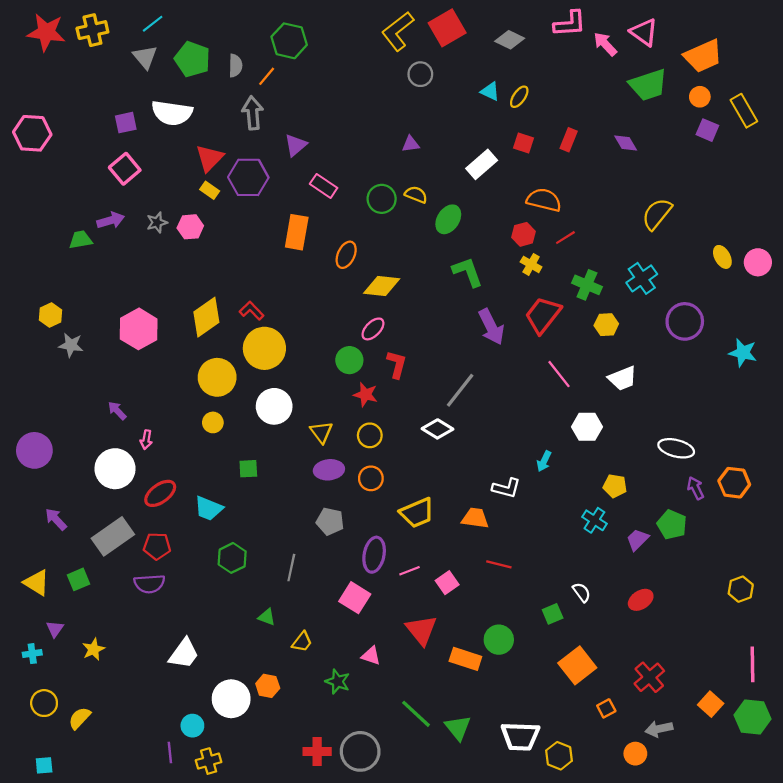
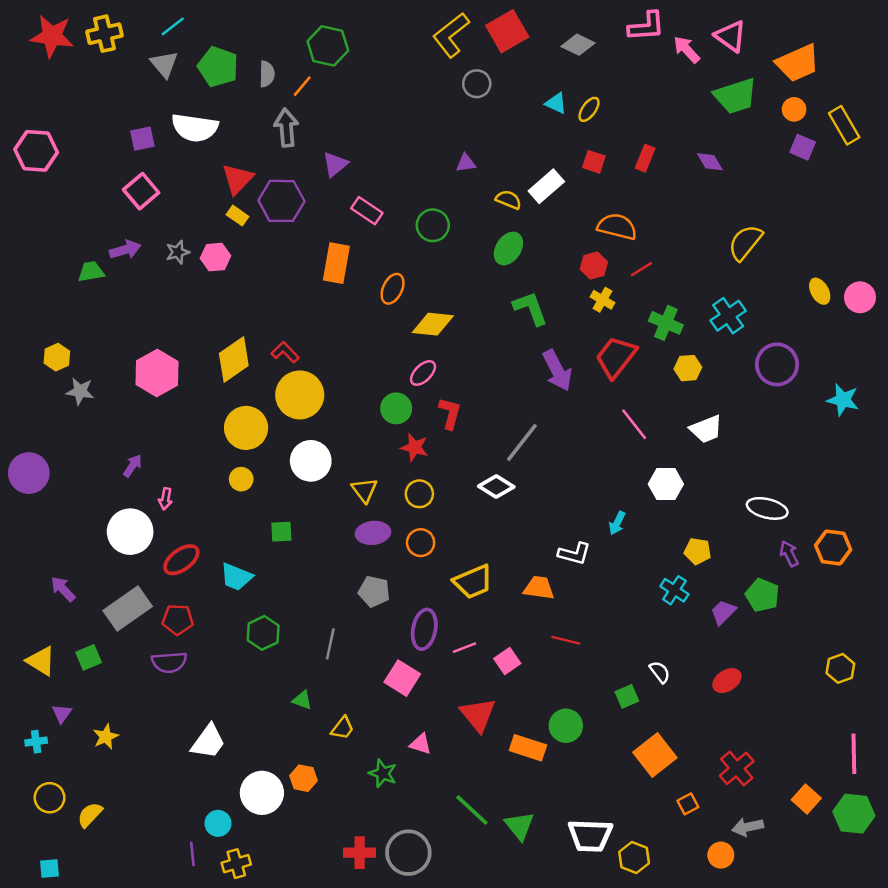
yellow semicircle: (416, 195) -> (508, 200), moved
purple arrow: (117, 411) -> (133, 466), turned 78
purple circle: (34, 450) -> (29, 473), moved

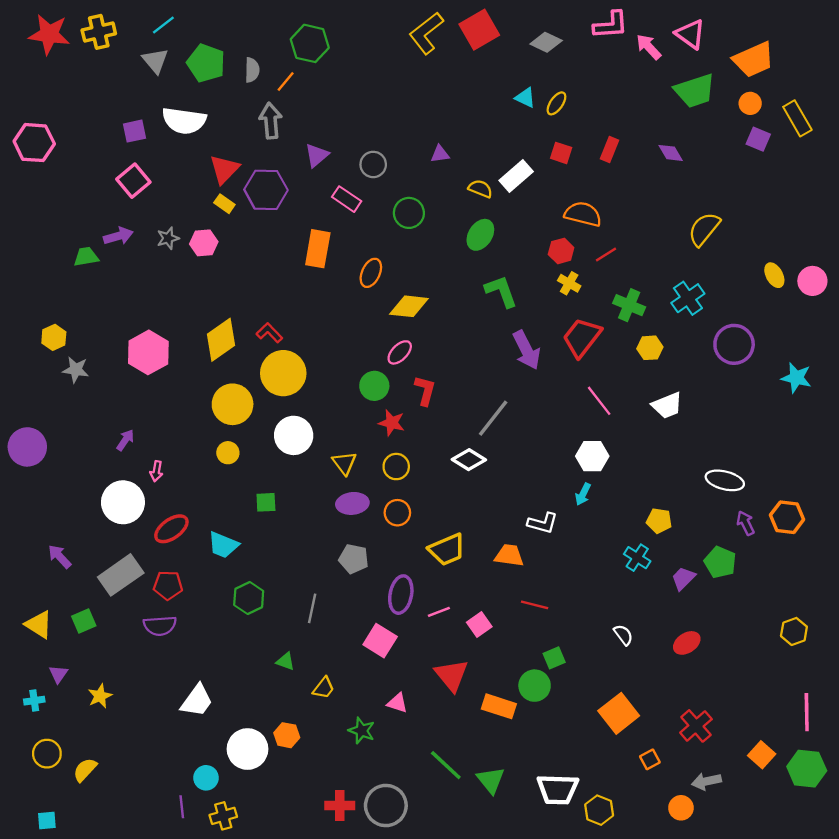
gray circle: (477, 84) -> (373, 164), moved
white hexagon: (666, 484) -> (592, 456), moved
green square: (627, 696) -> (554, 658), moved

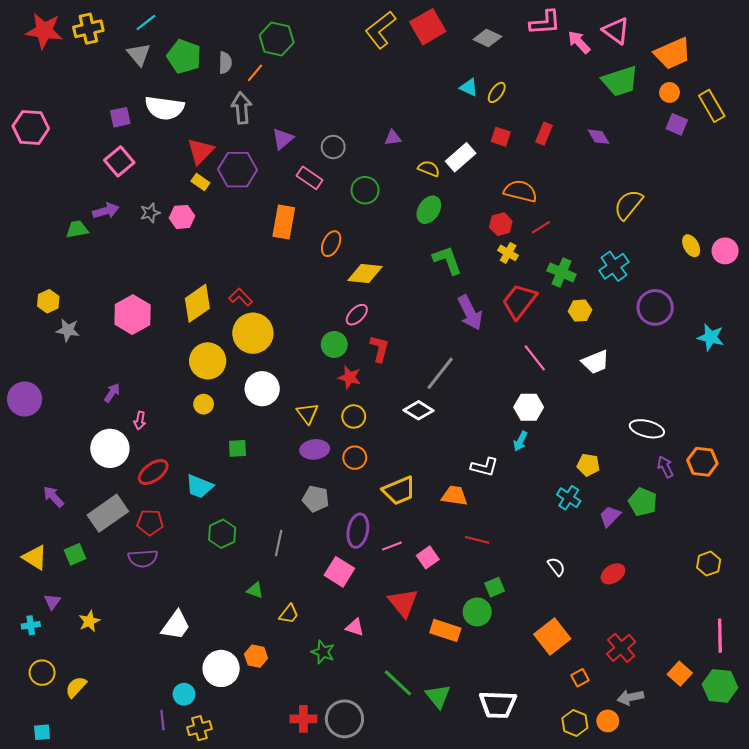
yellow hexagon: (599, 810) -> (575, 723), moved

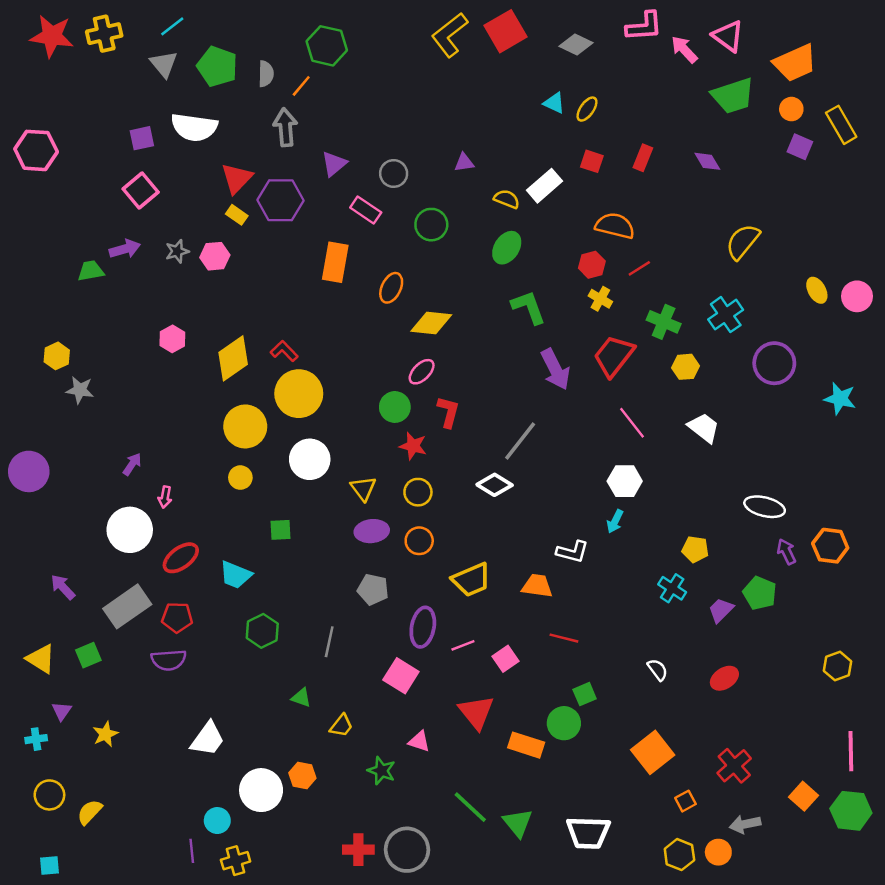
pink hexagon: (133, 315) -> (172, 339), moved, size x0.6
white trapezoid: (595, 362) -> (704, 428), turned -120

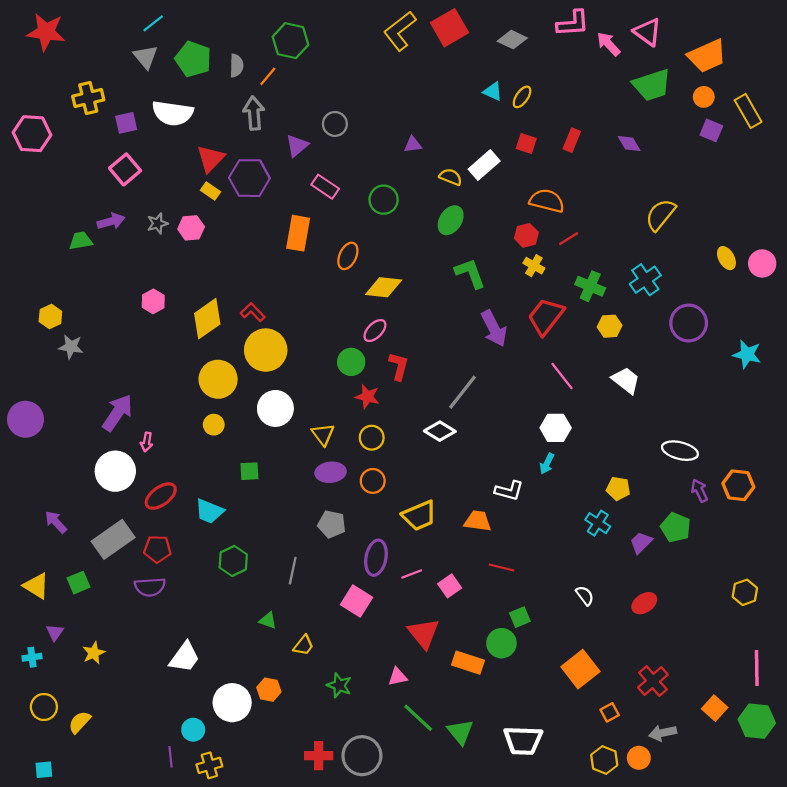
yellow cross: (104, 34) -> (88, 98), moved
gray circle: (394, 173) -> (335, 124), moved
purple arrow: (132, 464) -> (117, 413), size x1.8
pink triangle: (419, 741) -> (398, 677), moved, turned -30

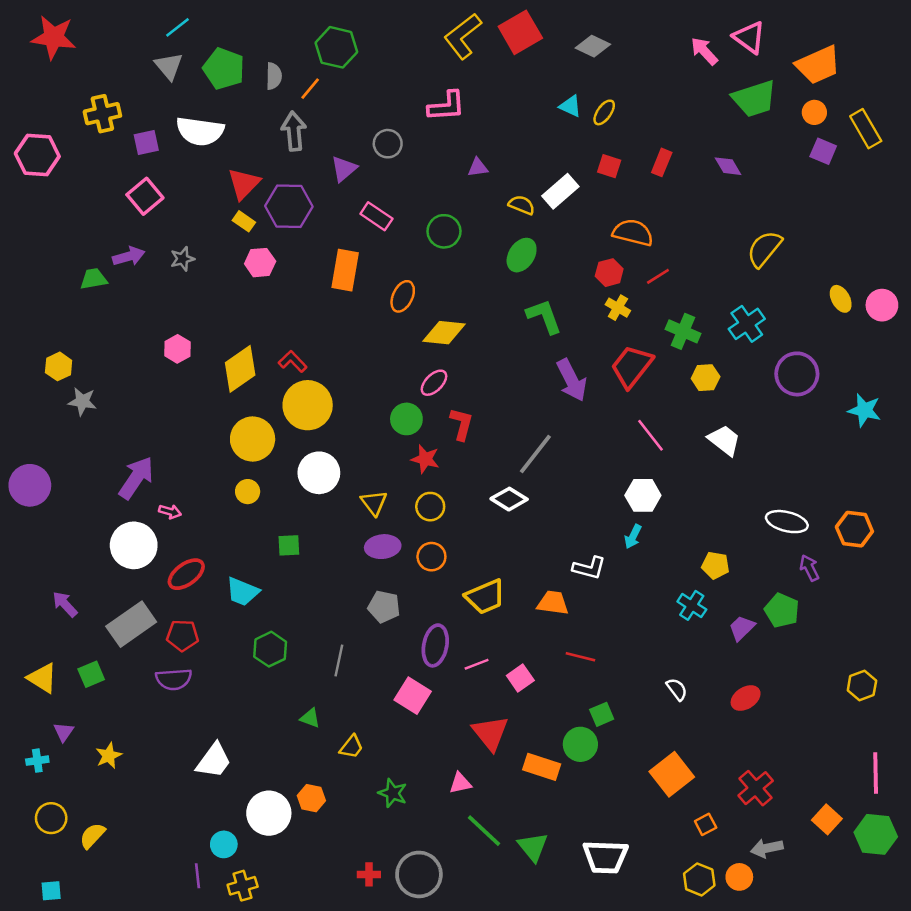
pink L-shape: (573, 23) -> (447, 106), moved
pink hexagon: (191, 228) -> (260, 263), moved
pink arrow: (147, 442) -> (170, 512), turned -84
orange hexagon: (738, 485) -> (854, 529), moved
red cross: (319, 756) -> (369, 874), size x0.7

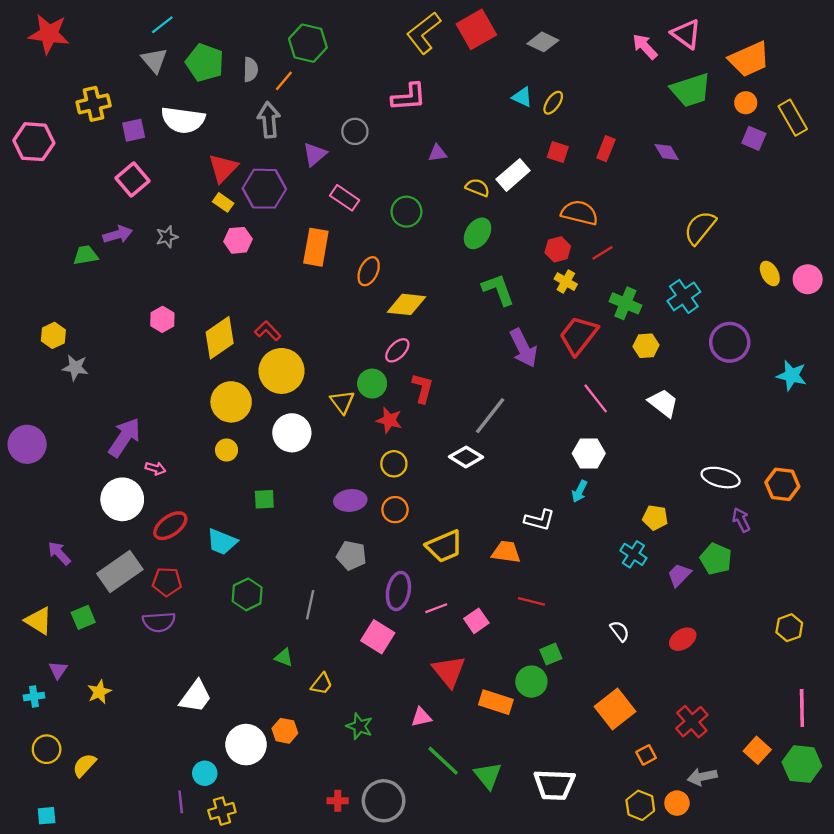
yellow triangle: (374, 503) -> (342, 402), moved

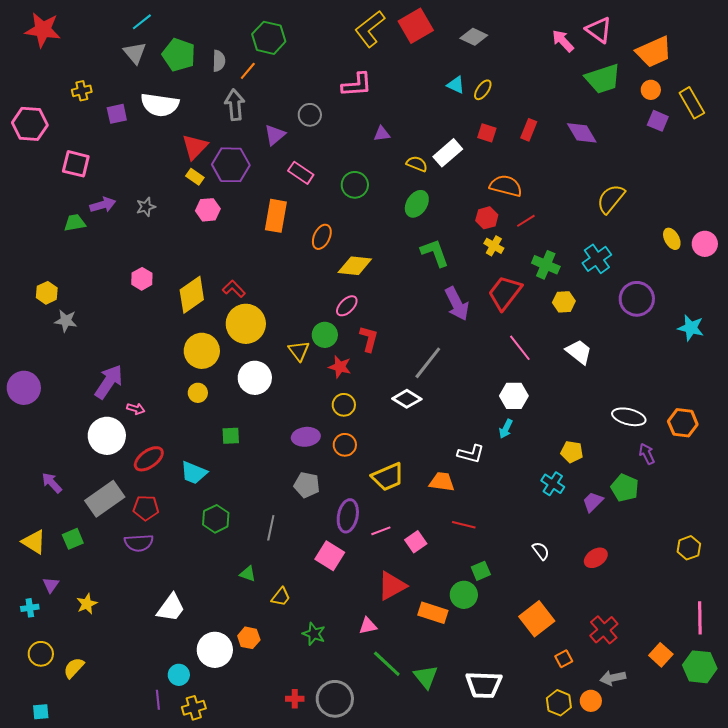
yellow cross: (94, 104) -> (82, 91), size x0.7
purple diamond: (667, 152) -> (582, 133), size x1.4
pink square: (133, 180) -> (76, 164), moved, turned -36
red triangle: (449, 671) -> (392, 586), turned 40

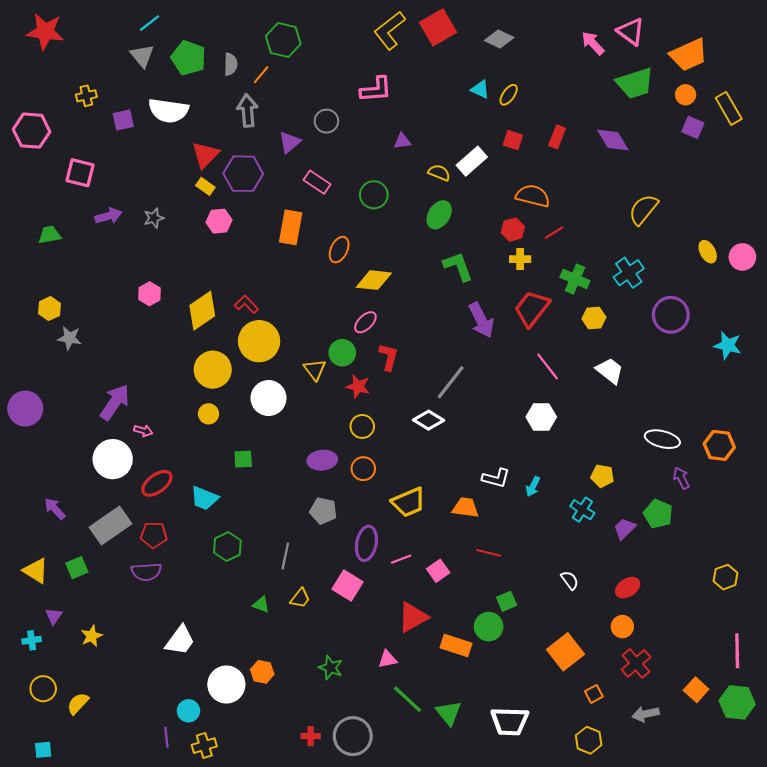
green trapezoid: (75, 223) -> (49, 235), moved
yellow cross: (494, 246) -> (520, 259), turned -30
cyan arrow: (506, 429) -> (533, 487), moved
yellow trapezoid: (281, 597) -> (300, 598), moved
orange circle: (591, 701) -> (622, 627), moved

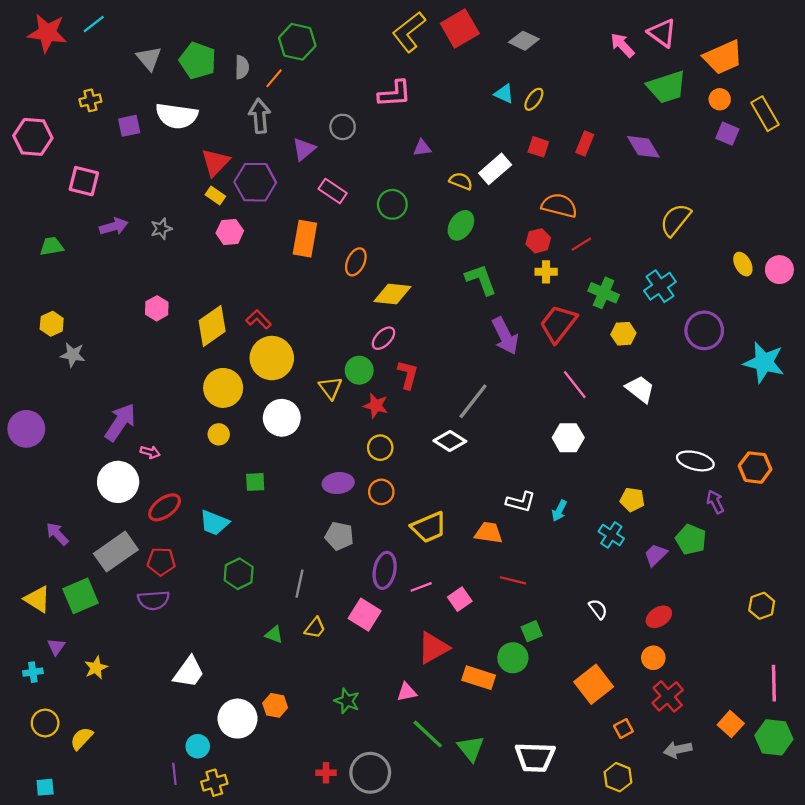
cyan line: (150, 23) -> (94, 24), moved
cyan star: (728, 345) -> (764, 362), size x1.4
green square: (77, 568) -> (80, 596), size x1.5

